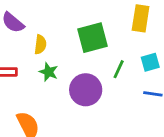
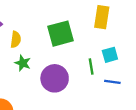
green line: (119, 69) -> (91, 67), moved, turned -35

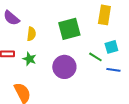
green star: (23, 63) -> (29, 59), moved
green line: (91, 67) -> (95, 57), turned -48

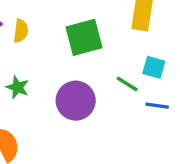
yellow semicircle: (31, 34) -> (21, 31), moved
cyan square: (111, 47) -> (154, 67), turned 32

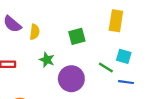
green square: (84, 37) -> (77, 36), size x0.7
green star: (17, 87) -> (47, 60), moved

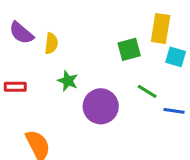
green square: (77, 36) -> (129, 49), moved
cyan square: (124, 56) -> (176, 57), moved

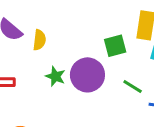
purple circle: (101, 106) -> (87, 75), moved

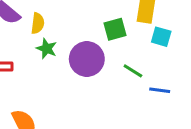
green star: (55, 76) -> (47, 49), moved

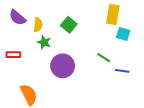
green square: (115, 29) -> (69, 25), moved, turned -35
purple circle: (87, 59) -> (63, 66), moved

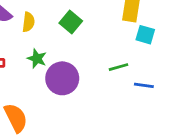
green star: (44, 42) -> (37, 59), moved
green line: (104, 58) -> (119, 67), turned -48

